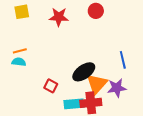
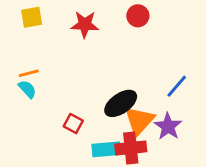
blue line: (123, 60) -> (177, 86), turned 54
cyan semicircle: (19, 62) -> (27, 89), turned 40
purple star: (117, 88) -> (168, 126), turned -30

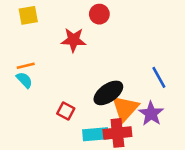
red circle: (138, 16) -> (99, 14), moved
red star: (85, 24) -> (73, 40), moved
blue line: (177, 86) -> (159, 77), turned -70

